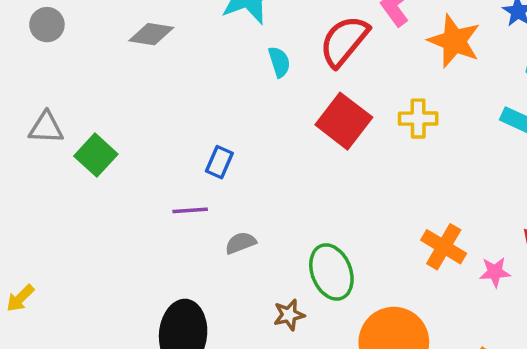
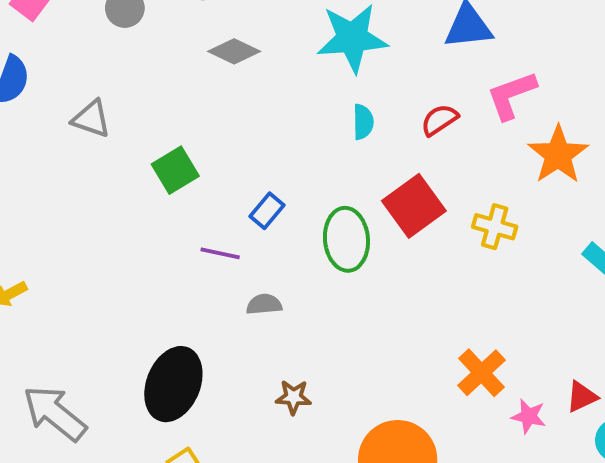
red semicircle: (344, 41) -> (439, 120), size x0.6
green square: (96, 155) -> (175, 170), moved
green ellipse: (331, 272) -> (346, 239), moved

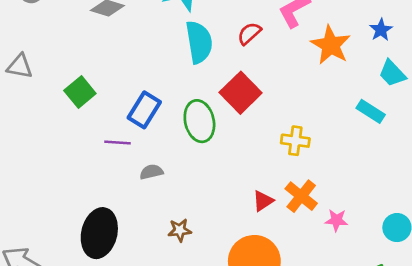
cyan semicircle: (363, 122) -> (199, 42), size x1.8
blue rectangle: (267, 211) -> (144, 110), size x1.5
yellow cross: (495, 227) -> (295, 141), moved
red triangle: (582, 397) -> (263, 201), moved

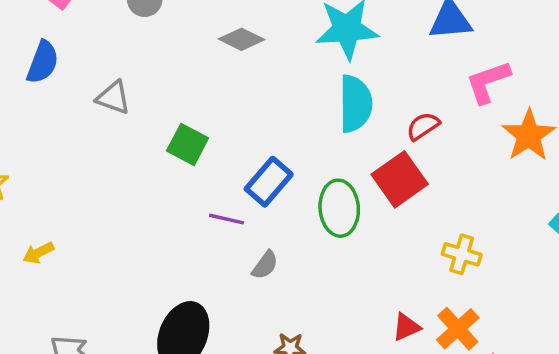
red semicircle: (249, 33) -> (423, 126), moved
green square: (80, 92) -> (188, 144), turned -32
gray semicircle: (151, 172) -> (265, 265), turned 130

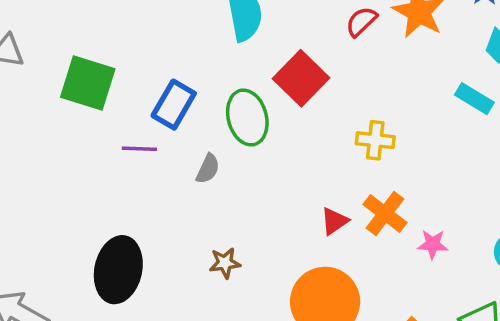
red semicircle: (423, 126) -> (361, 21), moved
green square: (188, 144) -> (88, 83), size x1.4
gray semicircle: (265, 265) -> (208, 169), moved

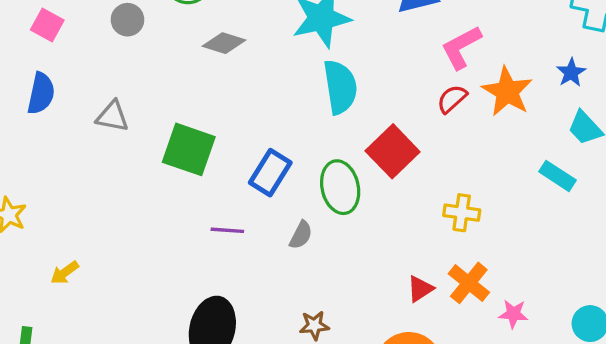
purple line: (139, 149) -> (227, 230), moved

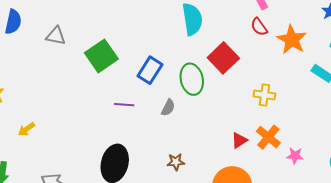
orange star: (507, 91) -> (292, 40), moved
red semicircle: (452, 99) -> (259, 27), turned -84
green square: (189, 149) -> (101, 56), turned 36

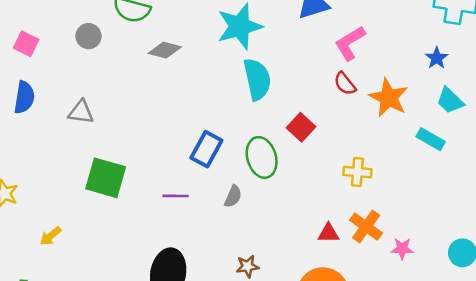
green square: (101, 56) -> (106, 178), moved, turned -36
red square: (223, 58) -> (301, 127), size x0.7
red triangle: (239, 140) -> (328, 233), turned 36

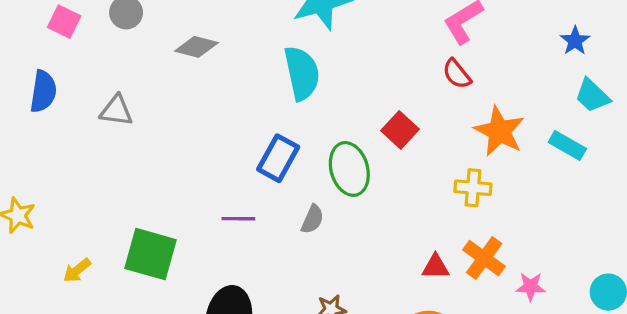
pink square: (26, 44) -> (64, 22), moved
gray diamond: (165, 50) -> (196, 47), moved
cyan semicircle: (257, 79) -> (302, 73), moved
orange star: (389, 98) -> (499, 131), moved
green square: (106, 178) -> (150, 254), moved

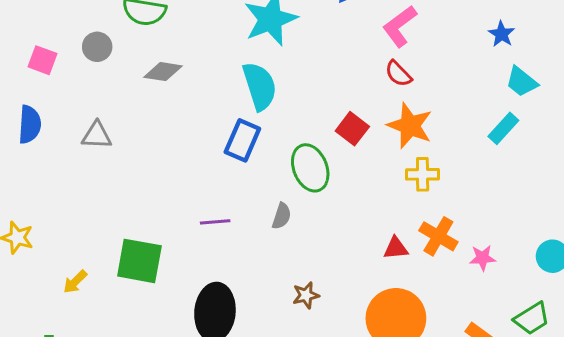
orange star: (499, 131) -> (410, 126), moved
cyan rectangle: (567, 145) -> (503, 128), turned -72
blue rectangle: (278, 158) -> (242, 140), moved

